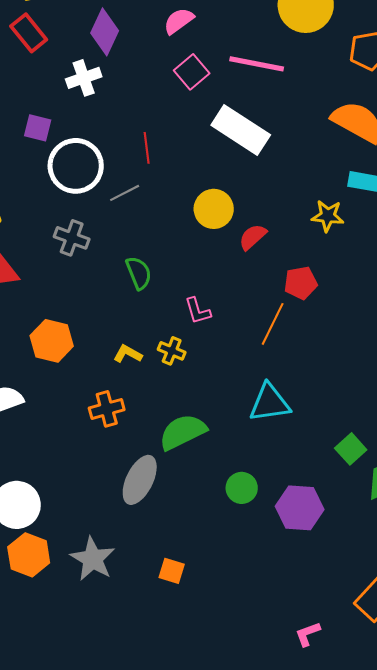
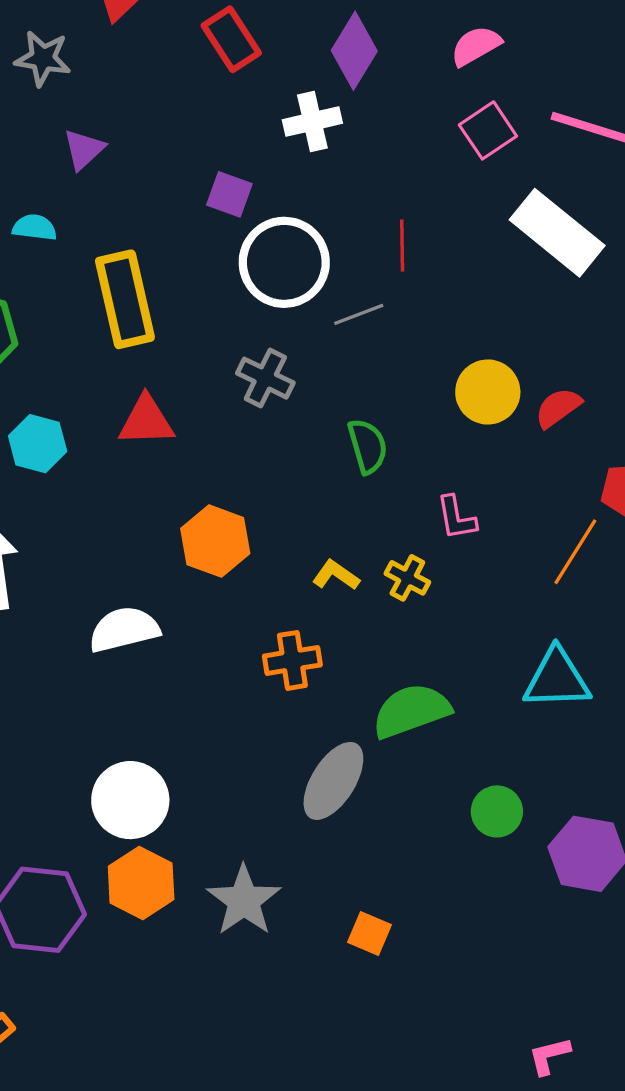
yellow circle: (214, 209) -> (488, 392), moved
pink L-shape: (308, 634) -> (549, 1056), moved

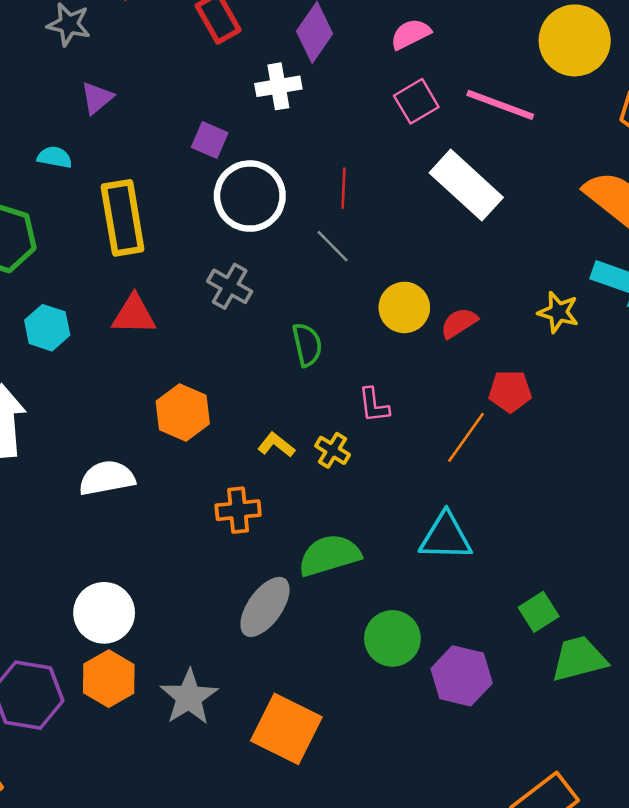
gray line: (359, 314) -> (333, 246), moved, turned 63
green circle: (497, 811) -> (392, 638), size x1.4
orange square: (369, 934) -> (286, 729), size x2.0

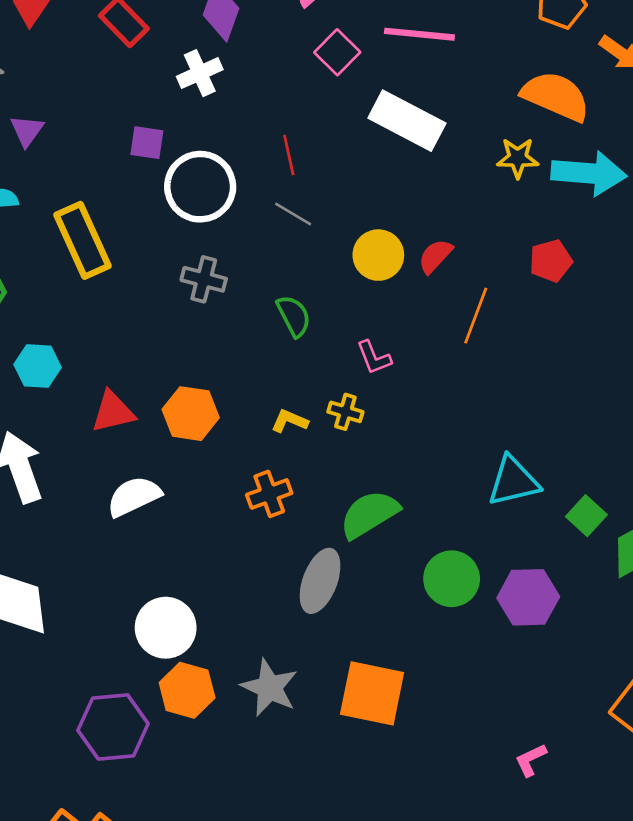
yellow star: (558, 312) -> (518, 158), moved
red triangle: (134, 315) -> (113, 412), moved
red pentagon: (510, 391) -> (551, 261), moved
orange line: (466, 437) -> (476, 316), moved
cyan triangle: (446, 537) -> (513, 481), moved

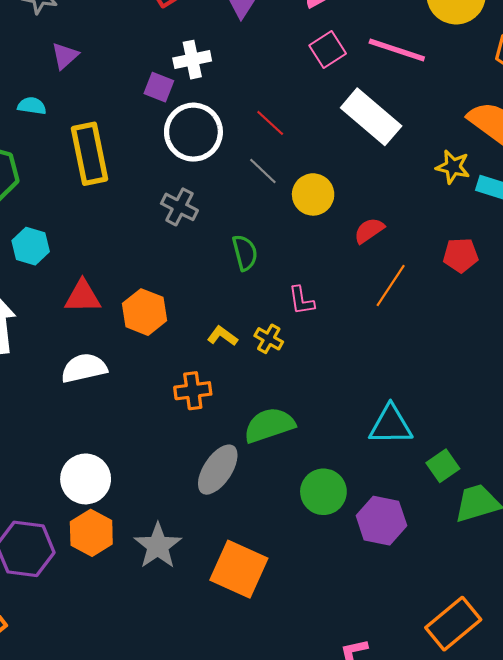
white cross: (200, 73) -> (192, 60), moved
red line: (289, 155) -> (270, 123), turned -48
yellow circle: (378, 255) -> (313, 194), moved

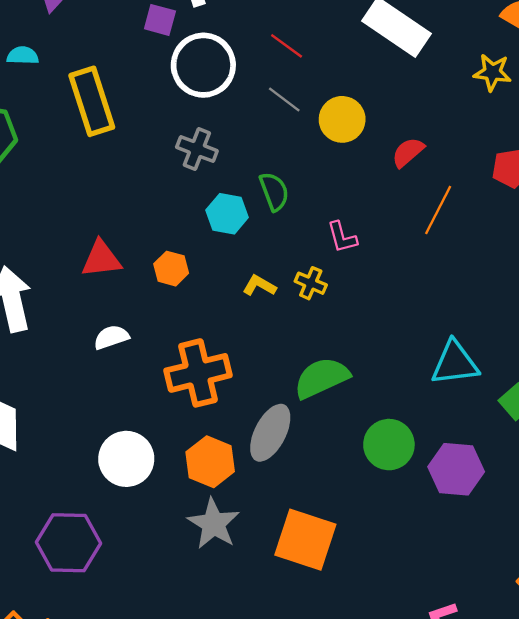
cyan hexagon: (31, 246) -> (227, 214), moved
orange hexagon: (145, 312) -> (171, 269), size x0.7
white semicircle: (84, 368) -> (111, 337), size x0.7
orange cross: (193, 391) -> (198, 373), moved, size x1.6
orange hexagon: (91, 533) -> (210, 462), moved

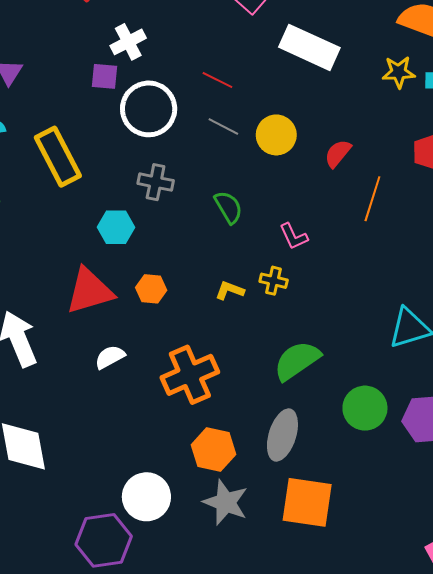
cyan hexagon: (227, 214) -> (116, 227), moved
red triangle: (101, 259) -> (90, 291), size x1.4
gray ellipse: (270, 433) -> (282, 435), moved
white circle: (126, 459) -> (146, 497), moved

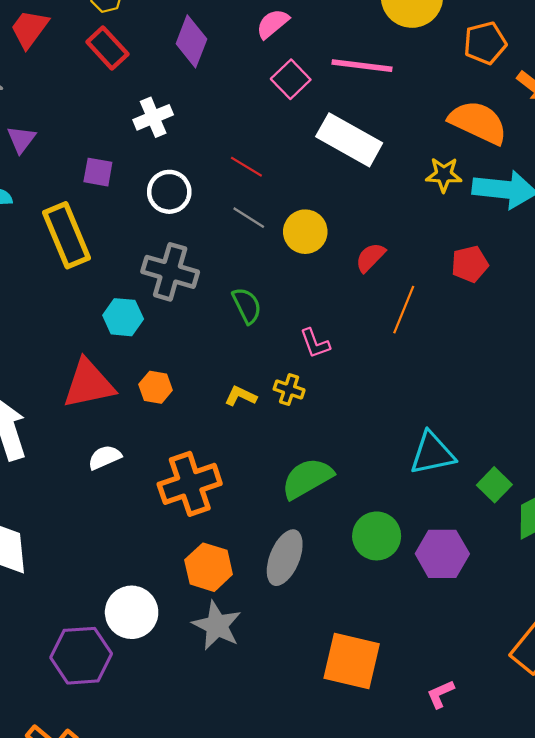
purple square: (105, 76) -> (98, 172), moved
white circle: (149, 109) -> (169, 192), size x0.7
gray cross: (156, 182) -> (170, 272), size x1.4
orange square: (307, 502) -> (352, 661), moved

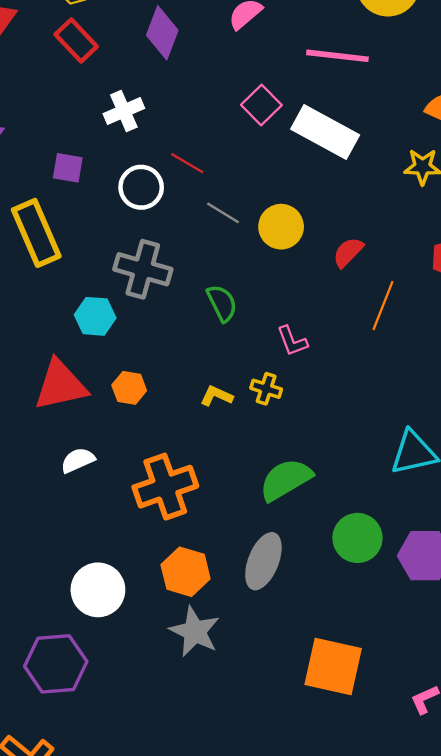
pink square: (291, 79) -> (261, 105), moved
red line: (246, 167) -> (187, 163), moved
white circle: (132, 612) -> (98, 590), moved

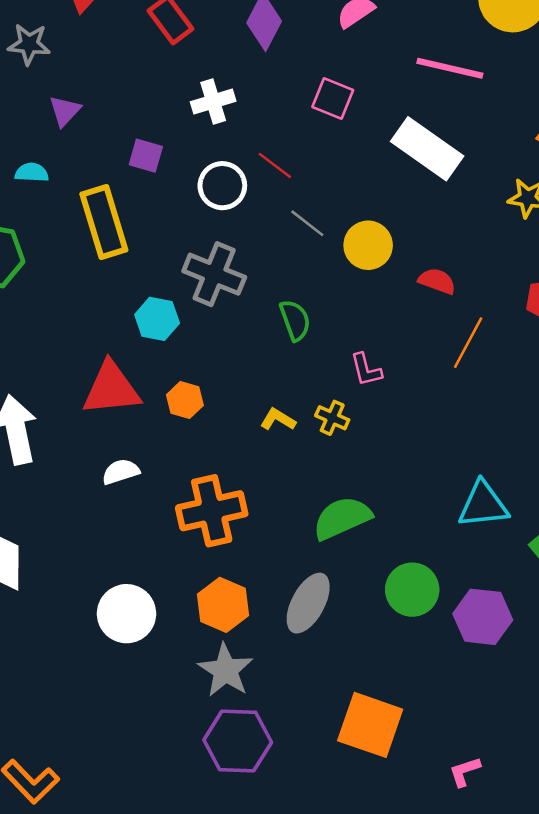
pink square: (261, 105) -> (333, 98), moved, turned -30
red semicircle: (348, 252) -> (437, 281), turned 60
purple hexagon: (56, 664) -> (238, 741), moved

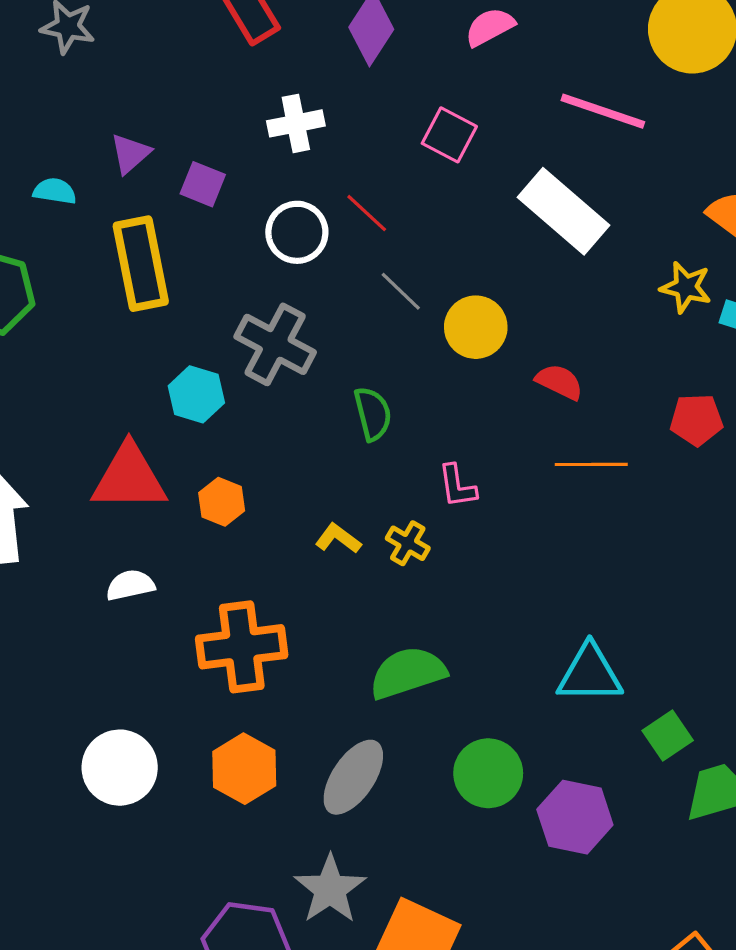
purple triangle: (65, 111) -> (130, 154), moved
orange line: (468, 343) -> (591, 464), turned 56
gray star: (226, 670) -> (330, 889), moved

